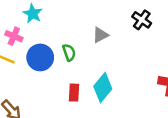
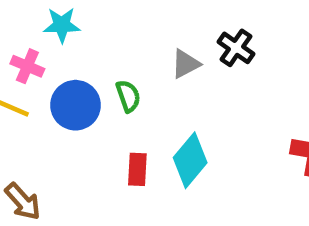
cyan star: (33, 14) -> (62, 25), turned -30
black cross: (142, 20) -> (236, 48), moved

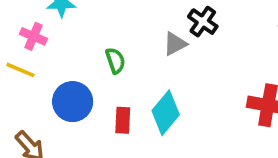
gray triangle: (186, 64) -> (175, 44), moved
blue circle: (75, 105) -> (73, 102), moved

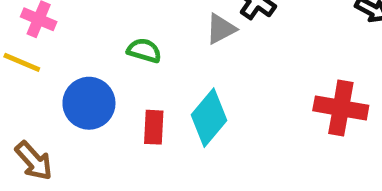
green semicircle: (115, 61) -> (144, 50), turned -55

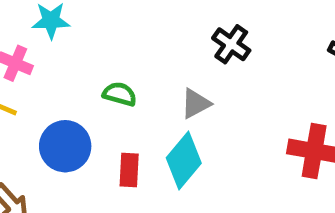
gray triangle: (221, 29) -> (196, 104), moved

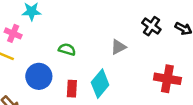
black cross: (231, 44) -> (151, 26), moved
gray triangle: (196, 104) -> (118, 47), moved

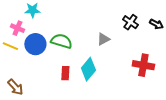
green semicircle: (67, 49) -> (61, 41), size x1.5
blue circle: (39, 76) -> (35, 44), moved

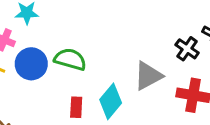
black cross: (130, 22) -> (187, 49), moved
gray triangle: (103, 39) -> (148, 76), moved, size x1.5

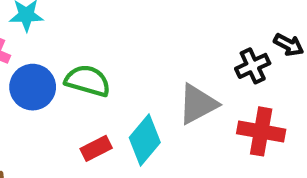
black cross: (187, 49) -> (253, 66), turned 30
red rectangle: (76, 107) -> (96, 148), turned 60

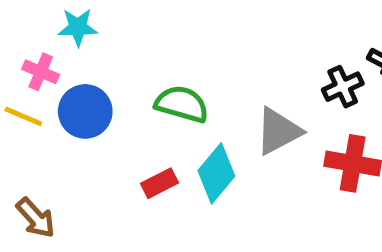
green semicircle: (88, 81) -> (182, 104), moved

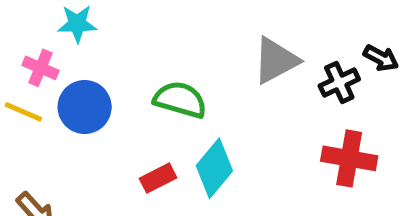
gray triangle: (278, 131) -> (276, 60), moved

